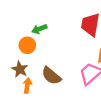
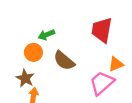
brown semicircle: (51, 76) -> (64, 61), moved

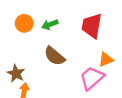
green arrow: (46, 35) -> (50, 25), moved
orange circle: (33, 52) -> (24, 23), moved

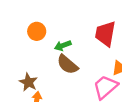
green arrow: (50, 25) -> (63, 46), moved

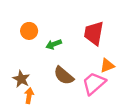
brown semicircle: (67, 64) -> (64, 76), moved

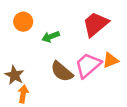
red trapezoid: (94, 33) -> (95, 24), turned 40
pink trapezoid: (94, 83) -> (88, 65), moved

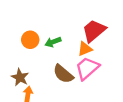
orange circle: (23, 22) -> (30, 40), moved
orange triangle: (110, 60) -> (85, 49), moved

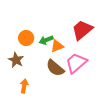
orange triangle: (85, 49) -> (57, 46), moved
brown star: (20, 77) -> (16, 60), moved

